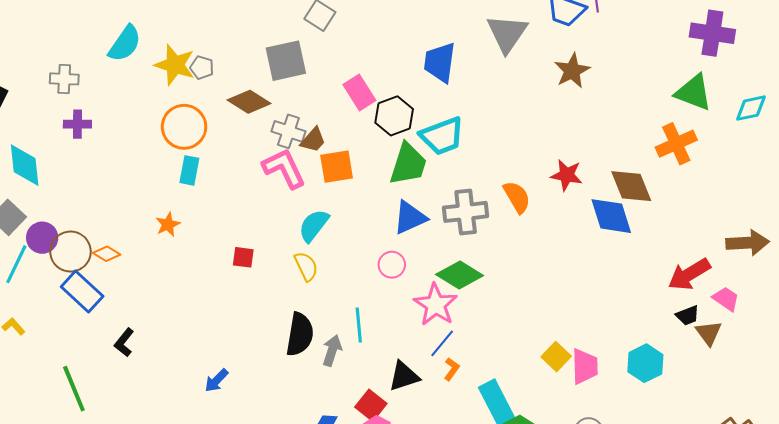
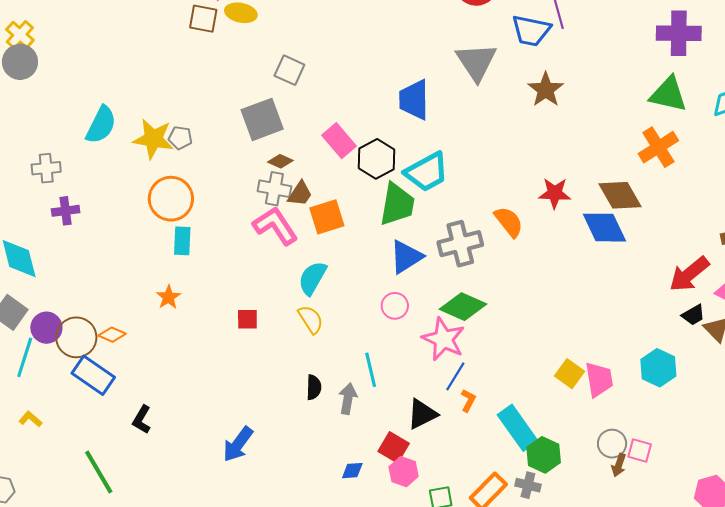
brown diamond: (249, 102) -> (280, 161), moved, size x0.6
black semicircle: (300, 334) -> (314, 387), size x0.6
blue arrow: (216, 381) -> (238, 444), size x1.4

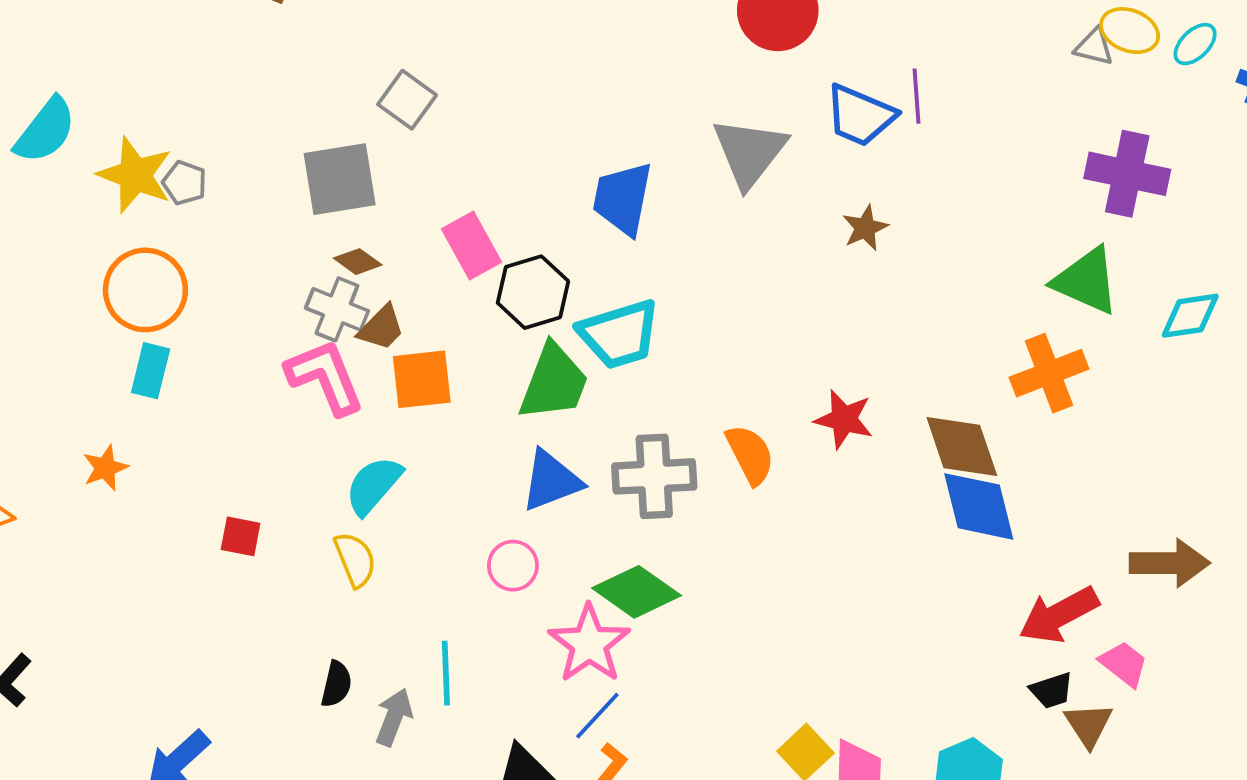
brown star: (546, 90) -> (865, 228), size x0.7
blue diamond: (604, 228) -> (979, 506), moved

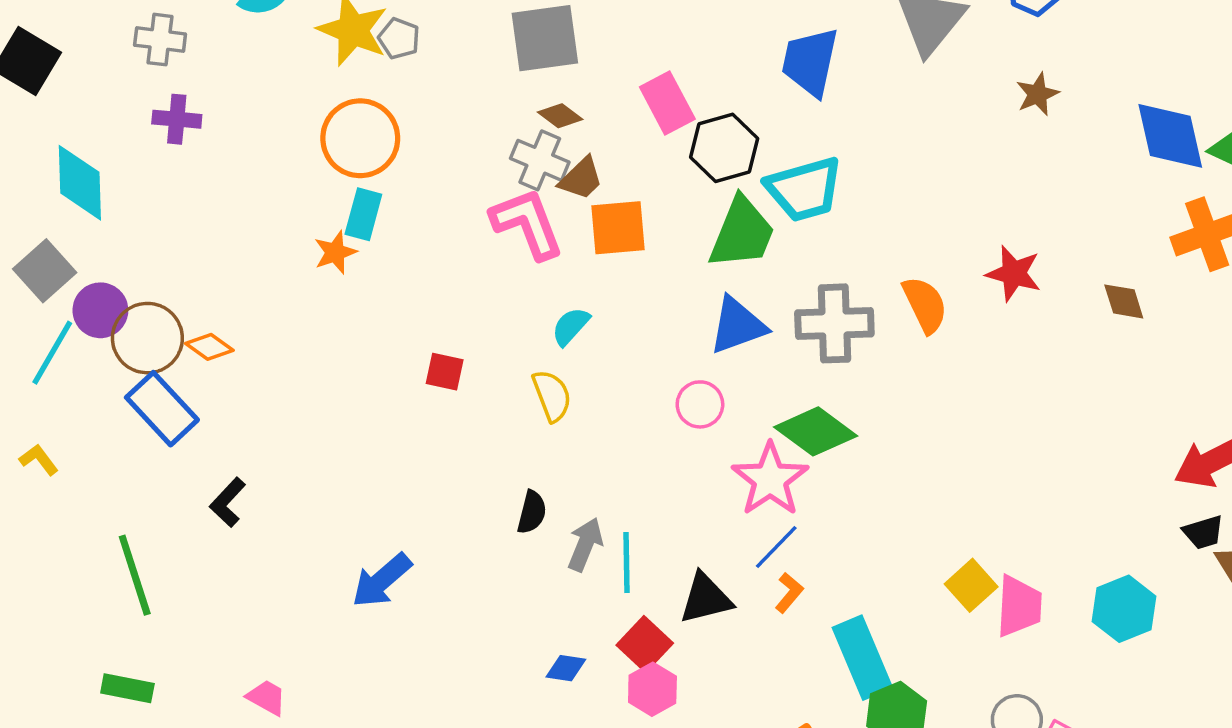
brown diamond: (962, 447) -> (1124, 301), size x0.6
orange star: (105, 468) -> (335, 252), moved
cyan semicircle: (373, 485) -> (571, 326), size x0.7
blue diamond: (979, 506) -> (1170, 136), moved
cyan line: (446, 673) -> (627, 563), moved

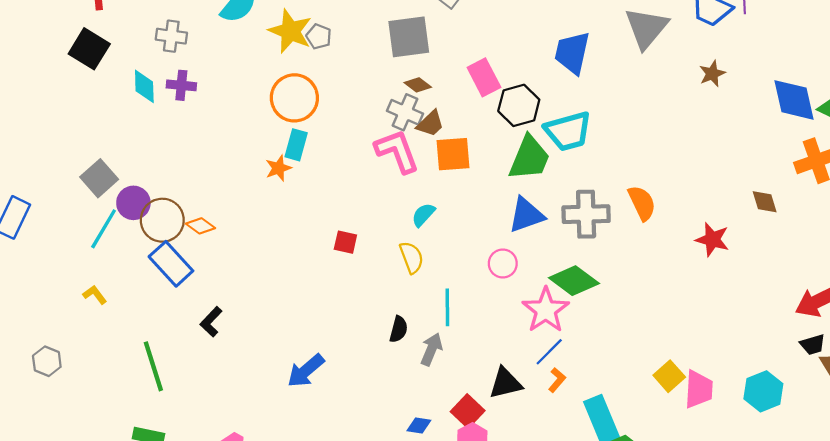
cyan diamond: (80, 183) -> (144, 86), moved, size x0.7
red star: (1014, 273) -> (712, 240), moved
cyan line: (627, 563) -> (447, 307), moved

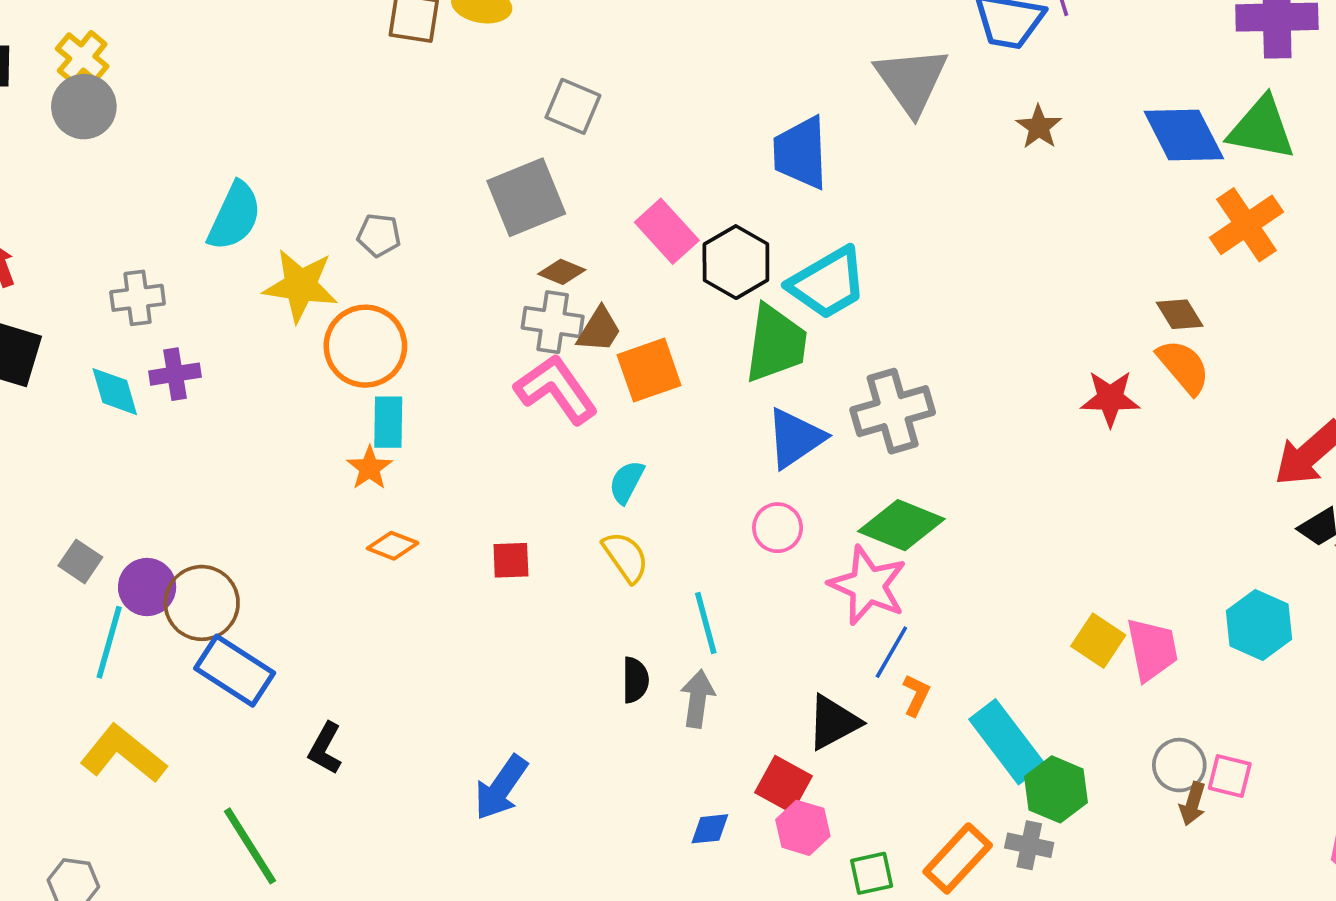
yellow star: (290, 31) -> (300, 286), moved
gray square: (99, 178) -> (80, 561), size x0.7
orange semicircle: (642, 203) -> (1183, 367), moved
orange diamond: (200, 226) -> (393, 546), moved
yellow L-shape: (95, 295) -> (123, 754), size x2.0

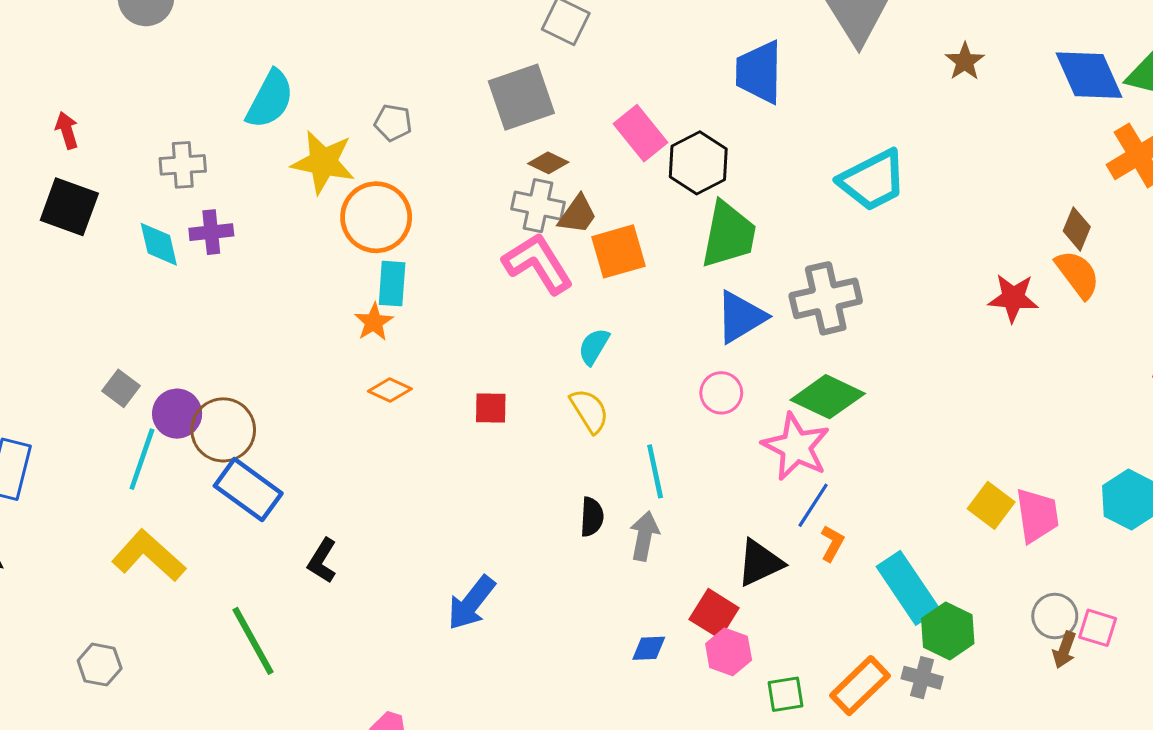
cyan trapezoid: (828, 283) -> (873, 180), moved
brown diamond: (1180, 314) -> (1077, 229), turned 51

